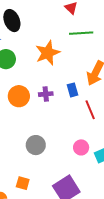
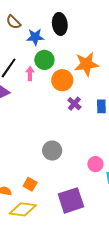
purple cross: (46, 94) -> (74, 104), turned 32
orange circle: (19, 96) -> (62, 80), moved

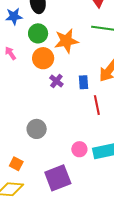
green circle: (44, 60) -> (38, 33), moved
pink arrow: (30, 74) -> (10, 53), turned -32
pink circle: (95, 164) -> (79, 149), moved

